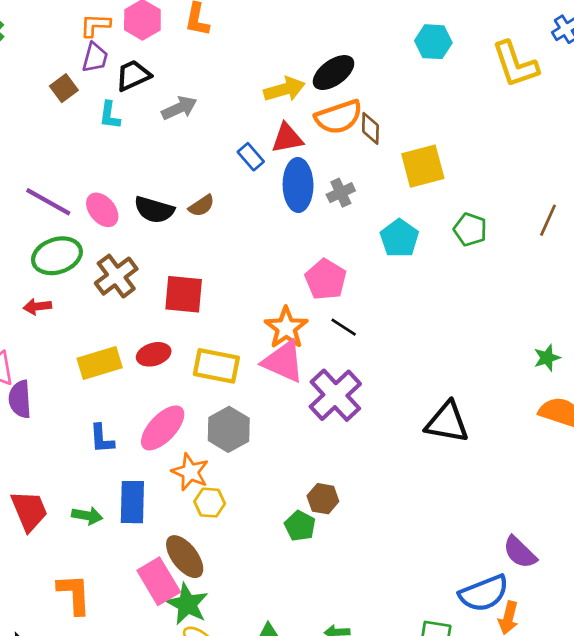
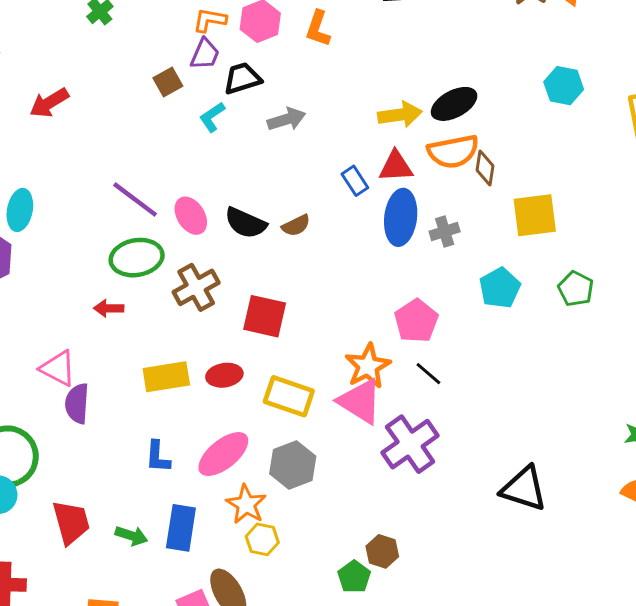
cyan L-shape: (110, 115) -> (212, 117), turned 40

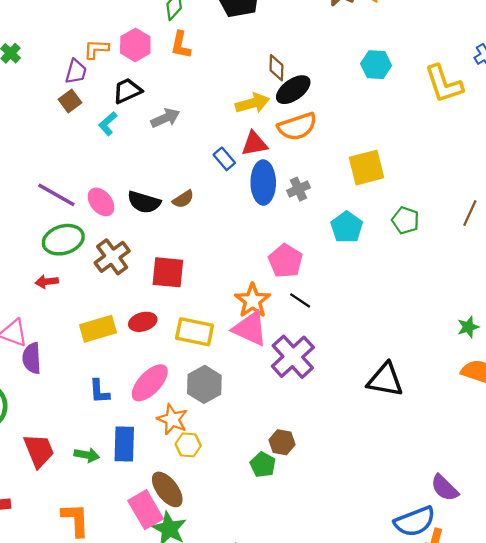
purple trapezoid: (205, 54) -> (76, 72), moved
brown diamond: (485, 168) -> (276, 68), moved

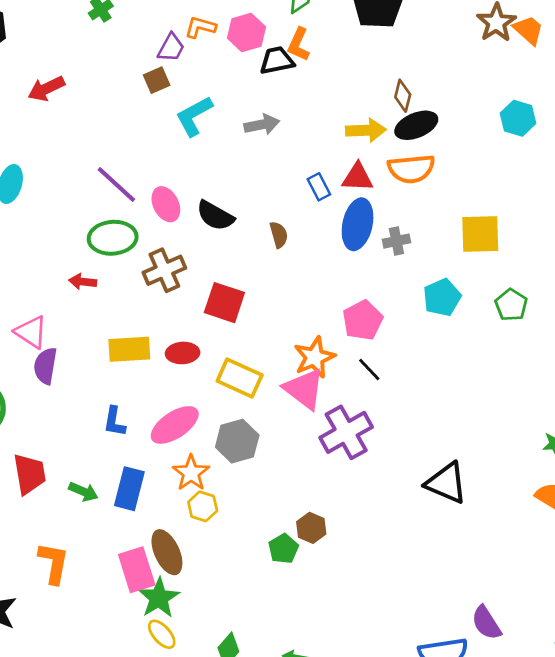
black trapezoid: (127, 91) -> (277, 61), moved
cyan L-shape: (108, 124) -> (194, 116), size x1.5
brown semicircle: (183, 199) -> (279, 235), moved, turned -85

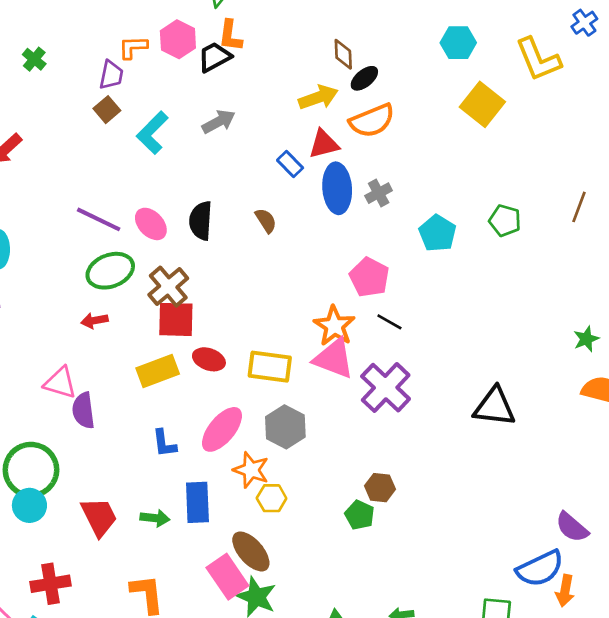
black ellipse: (416, 125) -> (364, 78), size x0.7
black semicircle: (215, 216) -> (201, 221), turned 81
yellow square: (480, 234) -> (482, 104), moved, turned -33
red square: (224, 303) -> (176, 319), moved
red ellipse: (183, 353) -> (209, 359), turned 40

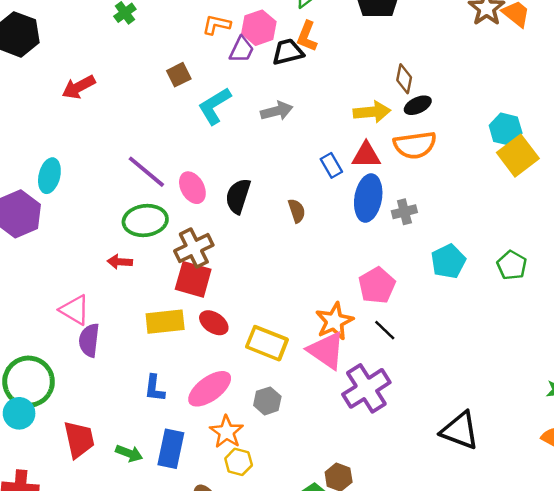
cyan hexagon: (458, 43) -> (506, 129), moved
purple trapezoid: (111, 75) -> (242, 50), moved
gray hexagon: (285, 427) -> (267, 401), size x0.7

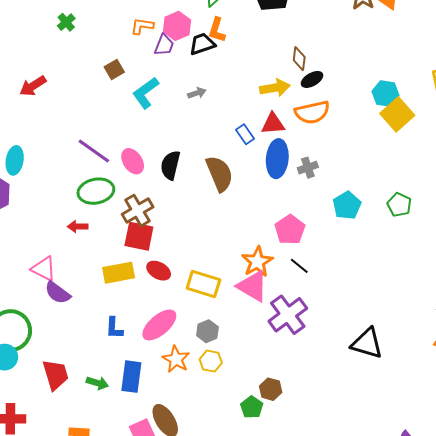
gray arrow: (277, 111) -> (197, 93), size x0.7
brown semicircle: (297, 211) -> (219, 174), size x1.8
purple semicircle: (89, 340) -> (58, 293), turned -56
yellow hexagon: (239, 462) -> (211, 361), moved

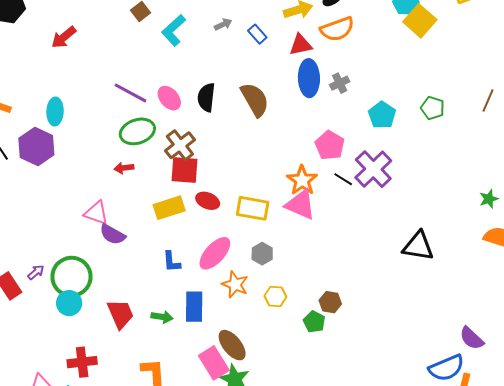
blue rectangle: (245, 134) -> (257, 34), moved
purple cross: (288, 315) -> (373, 169), moved
yellow hexagon: (211, 361) -> (275, 297), moved

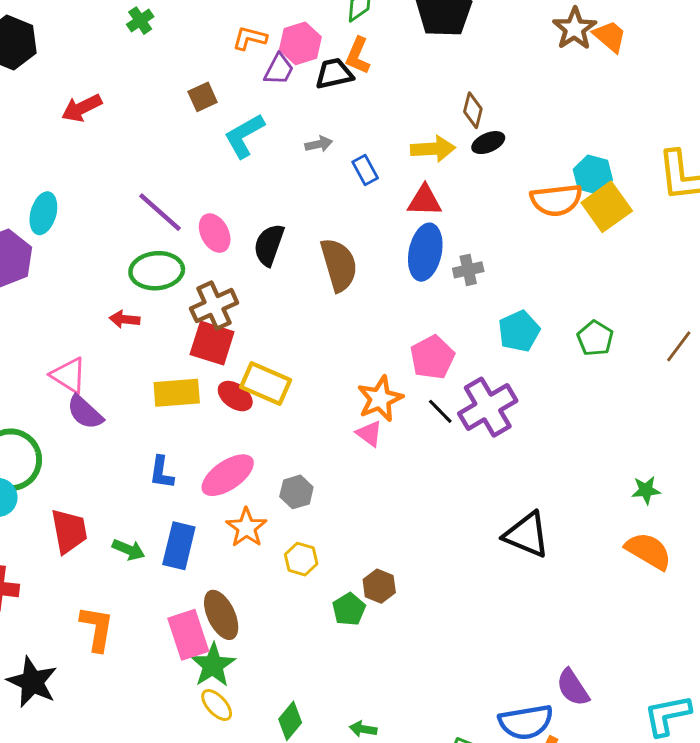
orange semicircle: (337, 29) -> (556, 200), moved
pink triangle: (300, 205) -> (369, 434), size x0.6
yellow rectangle: (253, 208) -> (266, 383), moved

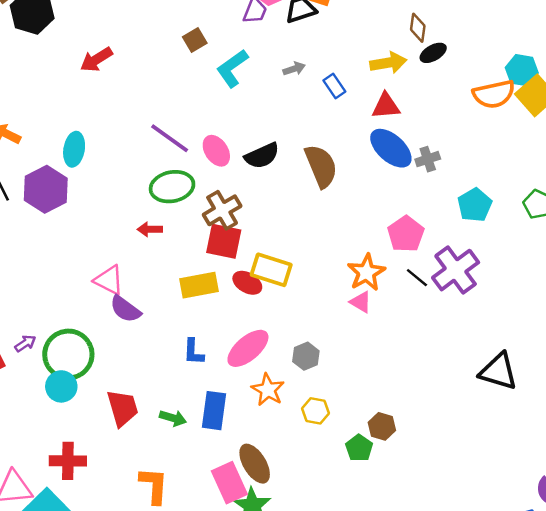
black semicircle: (269, 245) -> (262, 156), turned -128
blue ellipse: (425, 252) -> (391, 148), turned -54

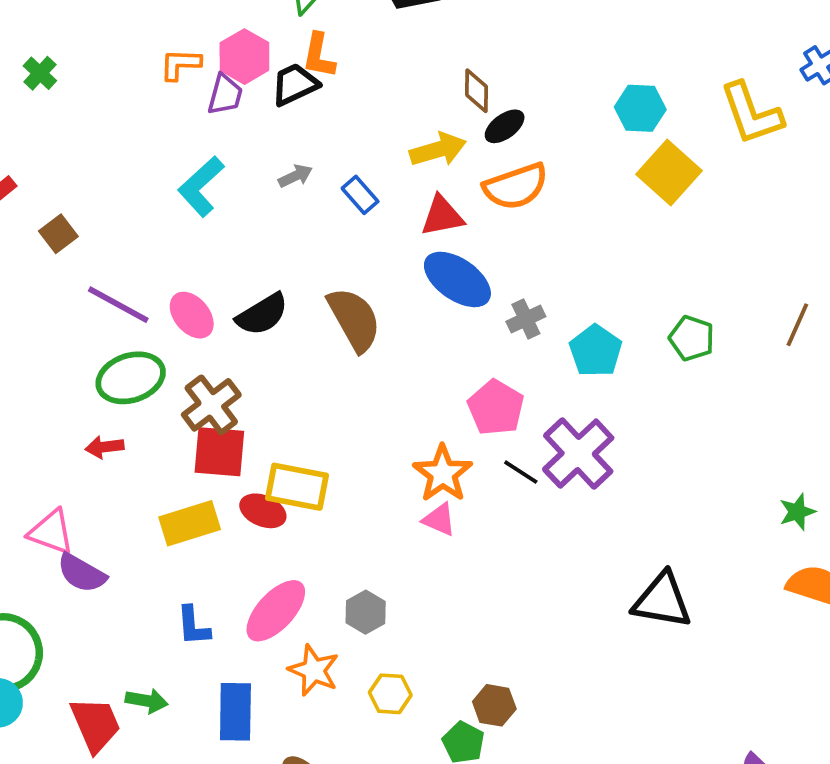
brown square: (195, 40) -> (58, 234), moved
cyan hexagon: (522, 70) -> (640, 108), moved
orange semicircle: (494, 94) -> (516, 186), moved
gray cross: (428, 159) -> (526, 319), moved
green arrow: (173, 418) -> (147, 701), moved

